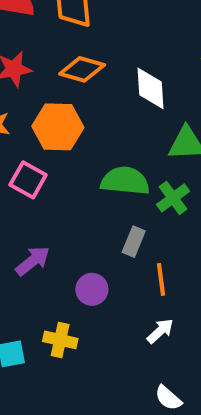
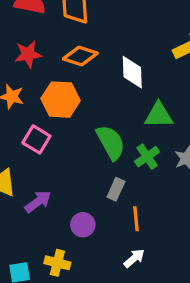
green semicircle: (125, 181) -> (111, 142), turned 54

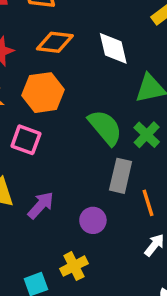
gray rectangle: (116, 189) -> (121, 176), size x1.4
yellow cross: (57, 263) -> (74, 266), turned -30

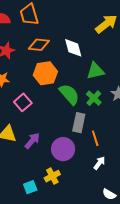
orange hexagon: (43, 93) -> (45, 73), moved
pink square: (26, 140) -> (23, 102), turned 30
purple circle: (93, 220) -> (63, 149), size x1.5

